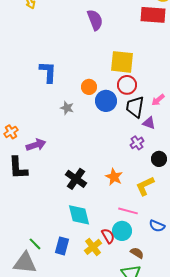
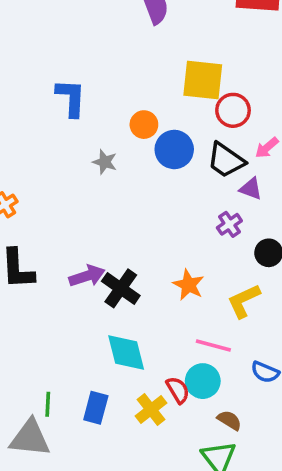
red circle: (127, 85) -> (233, 110), moved
black trapezoid: (135, 107) -> (226, 160), turned -65
purple arrow: (36, 145) -> (87, 276), moved
green line: (35, 244) -> (48, 404), turned 48

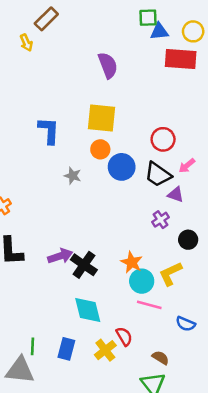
yellow square: (203, 80) -> (102, 118), moved
cyan circle: (203, 381) -> (142, 281), moved

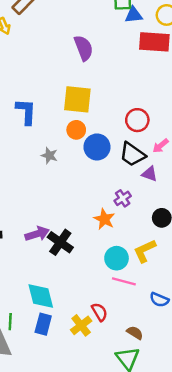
purple cross: (161, 220) -> (123, 198), moved
orange star: (132, 262) -> (104, 219), moved
cyan diamond: (88, 310) -> (41, 296), moved

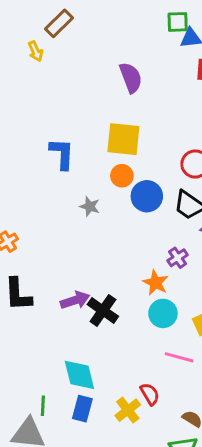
cyan circle: (117, 258) -> (163, 313), moved

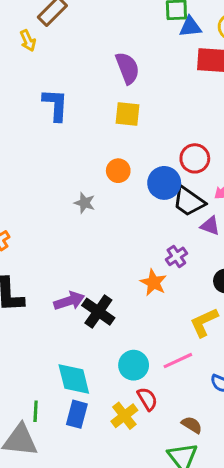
yellow square: (123, 139) -> (127, 114), moved, size x0.7
blue L-shape: (62, 154) -> (55, 105), moved
blue circle: (147, 196) -> (164, 183), moved
cyan circle: (163, 313) -> (134, 365), moved
pink line: (179, 357) -> (178, 361), turned -40

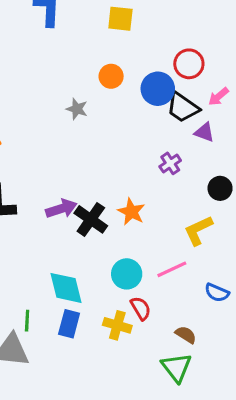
orange star: (153, 282) -> (131, 212), moved
yellow cross: (124, 416) -> (117, 325), turned -36

